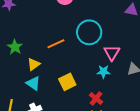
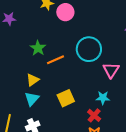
green star: (15, 47) -> (38, 48), moved
cyan star: (103, 72) -> (103, 98), moved
cyan triangle: (33, 83) -> (32, 99), turned 35

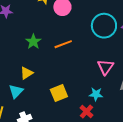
cyan circle: (89, 49) -> (104, 26), moved
orange line: (55, 60) -> (63, 44), moved
cyan triangle: (32, 99) -> (16, 91), moved

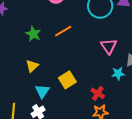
cyan triangle: (16, 91) -> (42, 91), moved
cyan star: (96, 94) -> (118, 74), moved

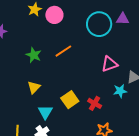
pink triangle: (109, 46) -> (109, 64), turned 48
red cross: (98, 93) -> (95, 103), moved

